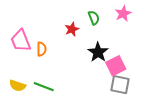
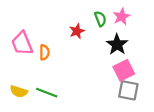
pink star: (123, 14) -> (122, 17), moved
black star: (98, 52) -> (117, 45), moved

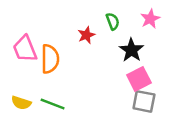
pink star: (122, 17) -> (150, 19), moved
orange semicircle: (44, 52) -> (50, 59), size x1.6

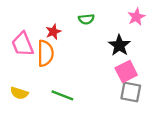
green semicircle: (113, 21) -> (86, 19), moved, turned 105
red star: (86, 35) -> (53, 32), moved
green line: (53, 104) -> (62, 95), moved

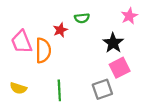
red star: (53, 32) -> (60, 30), moved
gray square: (131, 92) -> (102, 89), moved, turned -30
green line: (62, 95) -> (59, 90), turned 66

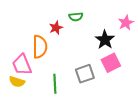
pink star: (129, 16) -> (126, 23), moved
pink trapezoid: (22, 42) -> (22, 65), moved
gray square: (102, 89) -> (85, 74), moved

